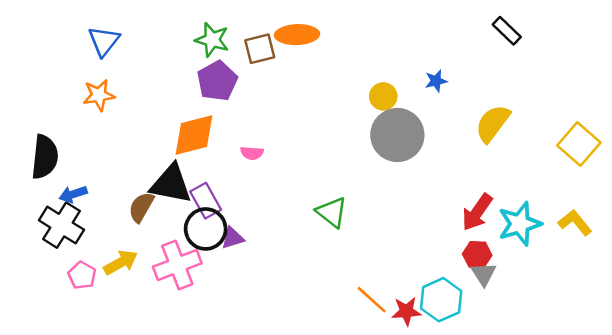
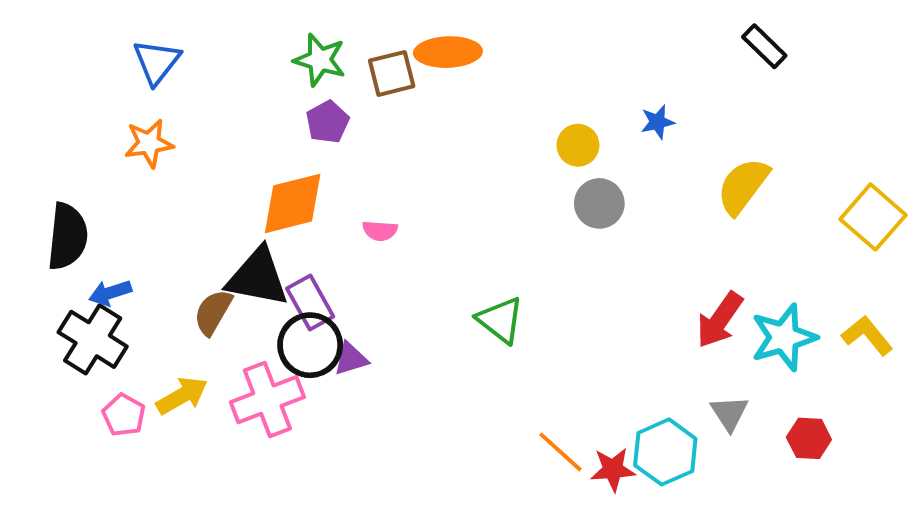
purple pentagon: (217, 81) -> (328, 122), size x0.7
gray circle: (397, 135) -> (599, 203), size x0.6
red hexagon: (477, 255) -> (809, 438), moved

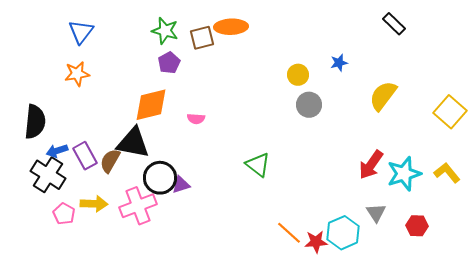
purple rectangle: (310, 302) -> (85, 156), moved
yellow arrow: (182, 396) -> (94, 204), turned 32

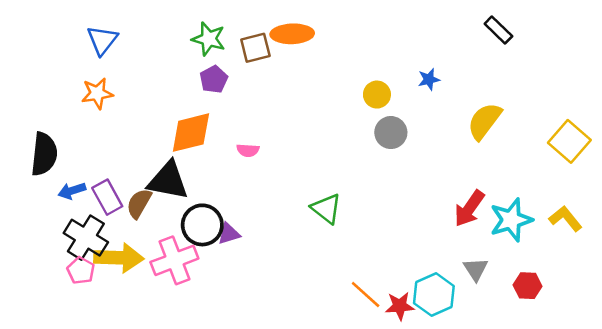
black cross: (48, 175) -> (86, 238), moved
yellow arrow: (94, 204) -> (119, 258), size x1.4

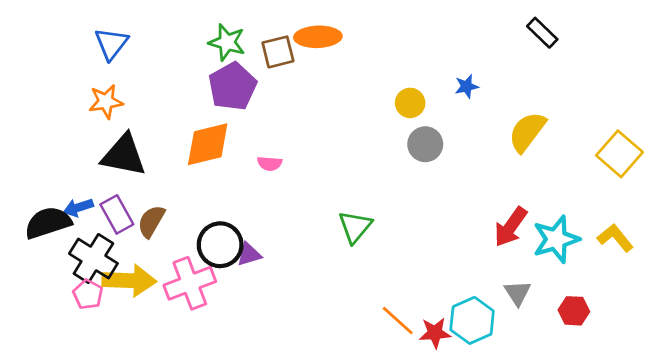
purple pentagon: (214, 79) -> (232, 86), size x1.6
black semicircle: (44, 154) -> (48, 223), moved, turned -114
black triangle: (168, 181) -> (124, 155), moved
green triangle: (326, 208) -> (355, 227), turned 32

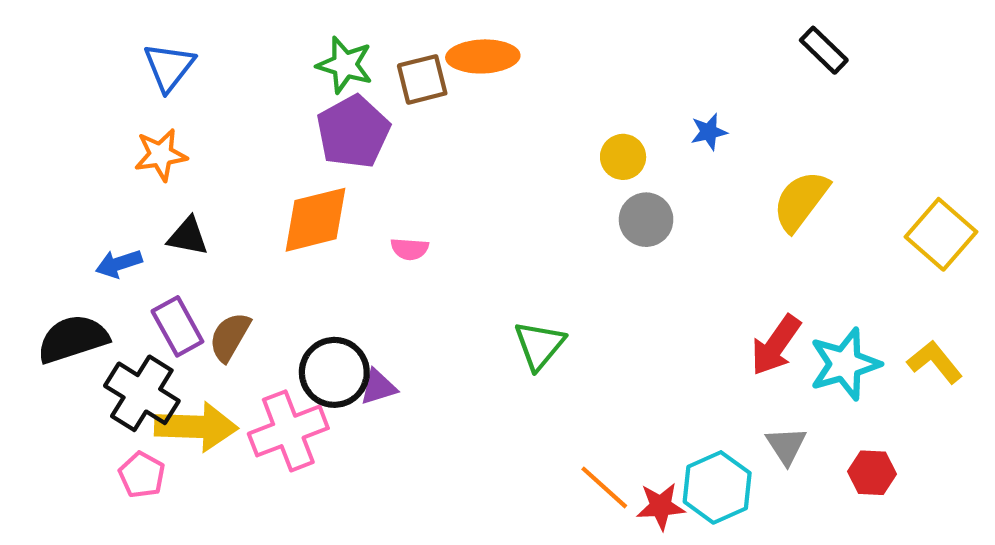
black triangle: (124, 155) -> (188, 236), size x0.6
blue arrow: (78, 208) -> (119, 264), moved
pink pentagon: (88, 294) -> (142, 475), moved

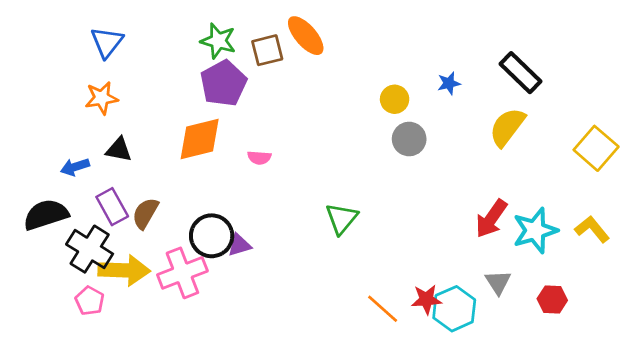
black rectangle: (824, 50) -> (520, 73), moved, size x1.4
orange ellipse: (483, 56) -> (306, 36), turned 51
red star: (661, 506) -> (426, 299), moved

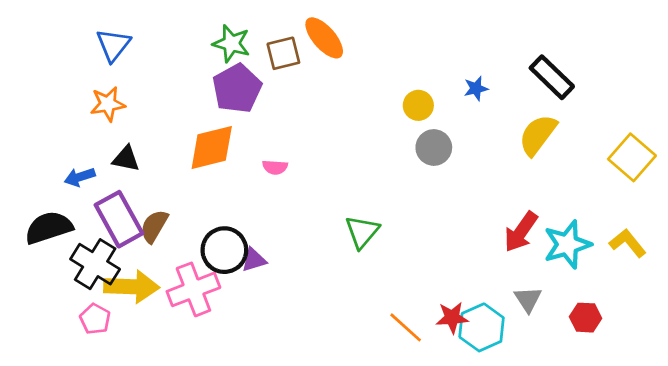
purple rectangle: (112, 207) -> (119, 219), size x1.4

